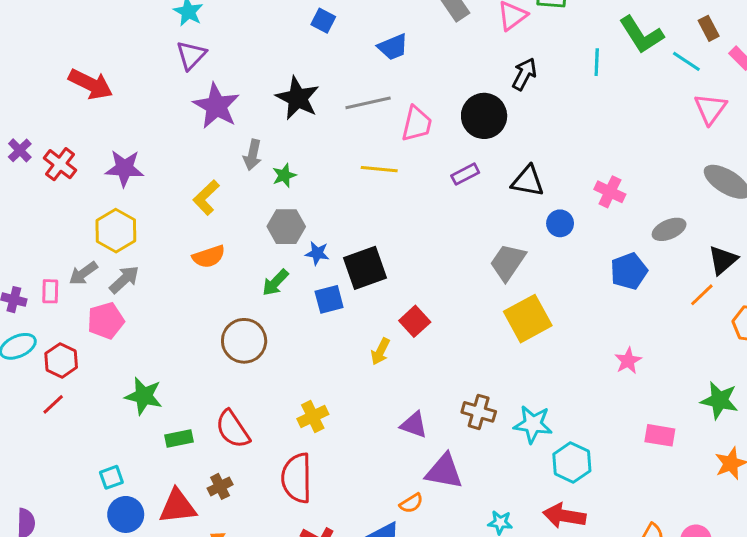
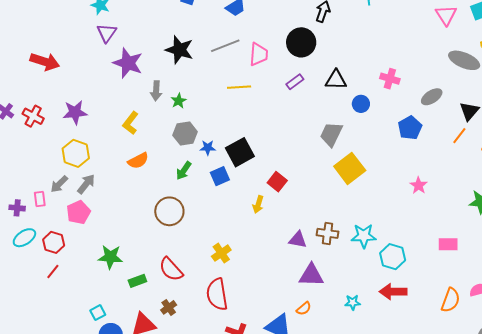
purple triangle: (414, 425) -> (298, 240), moved
pink rectangle: (660, 435) -> (448, 244), moved
orange semicircle: (411, 503) -> (304, 309), moved

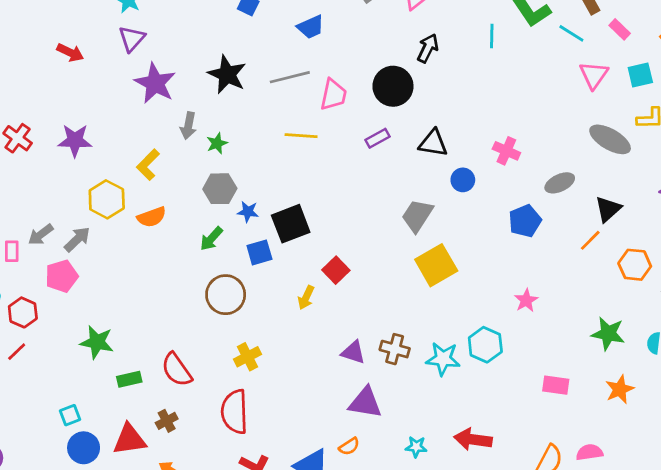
red arrow: (45, 62) -> (70, 52), moved, size x0.7
yellow hexagon: (76, 153) -> (107, 199), moved
brown circle: (169, 211) -> (226, 295), moved
cyan hexagon: (393, 257) -> (485, 345), moved

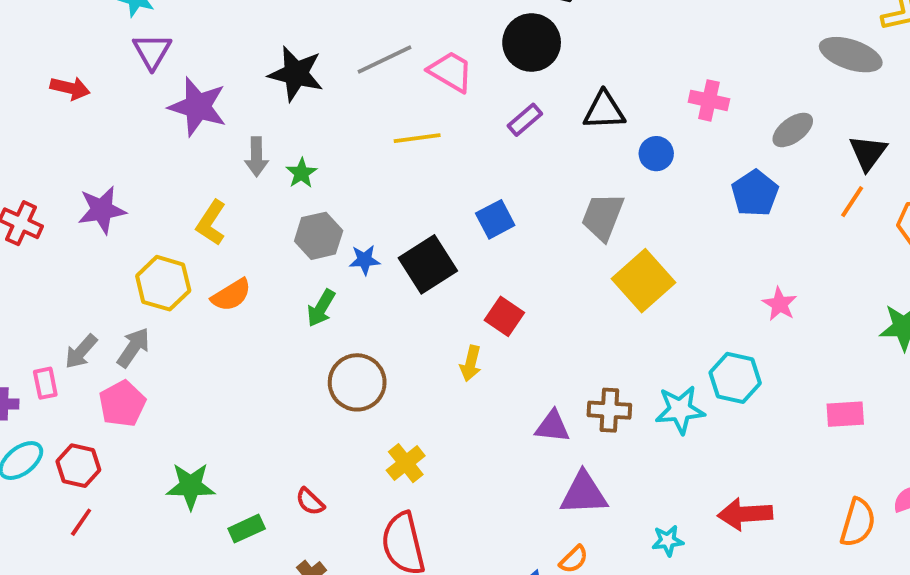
pink trapezoid: (333, 95) -> (451, 71), turned -60
blue square: (259, 252) -> (495, 219), moved
red semicircle: (177, 370) -> (310, 502), size x0.6

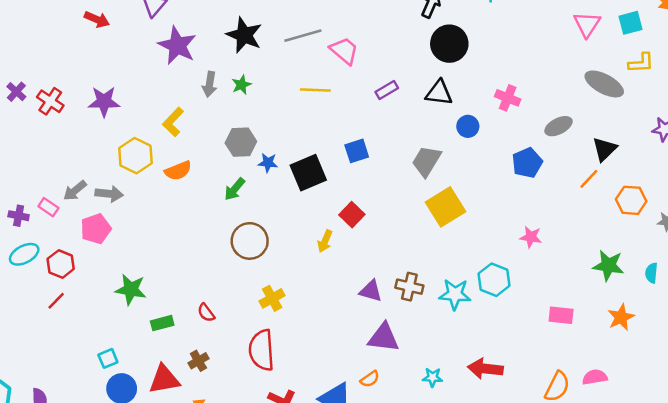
black circle: (532, 43) -> (449, 44), moved
green star: (302, 173) -> (241, 85), moved
pink star: (780, 304) -> (531, 237), turned -30
gray arrow: (133, 347) -> (109, 194), turned 52
pink rectangle: (45, 383) -> (48, 207), turned -54

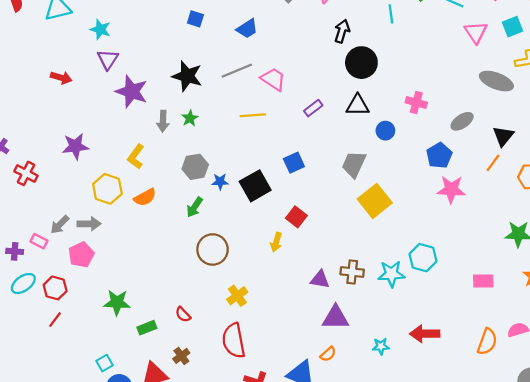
red cross: (50, 101) -> (26, 173), moved
pink star: (531, 237) -> (451, 189), moved, size x1.5

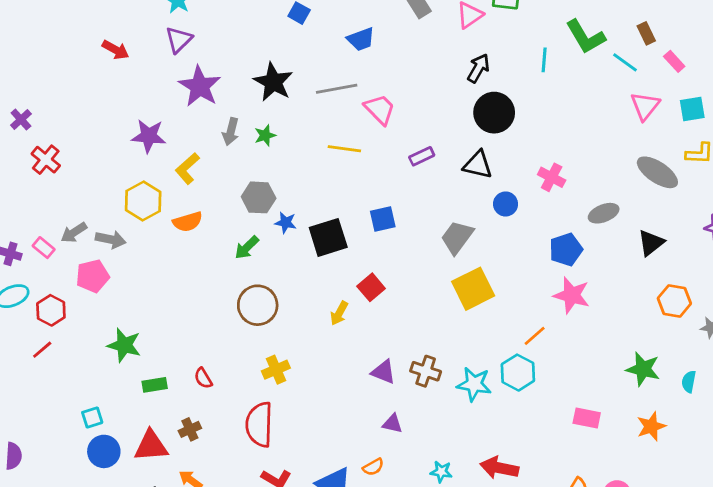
purple star: (75, 146) -> (149, 136), moved
orange line: (493, 163) -> (535, 336), moved
purple triangle: (336, 318) -> (392, 424), size x0.6

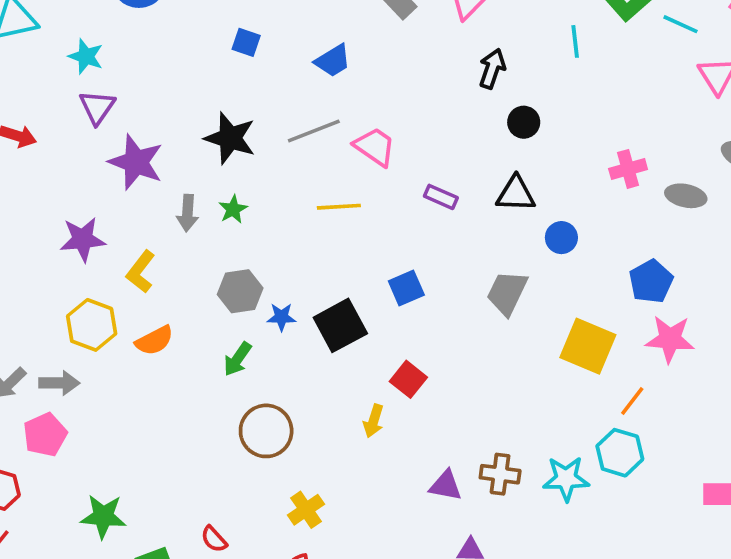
black circle: (494, 113) -> (524, 122), size x0.6
purple rectangle: (422, 156) -> (441, 197), turned 60
pink cross: (552, 177) -> (628, 169), moved, turned -32
gray ellipse: (604, 213) -> (686, 196), moved, turned 44
yellow square: (473, 289) -> (588, 346), moved, turned -30

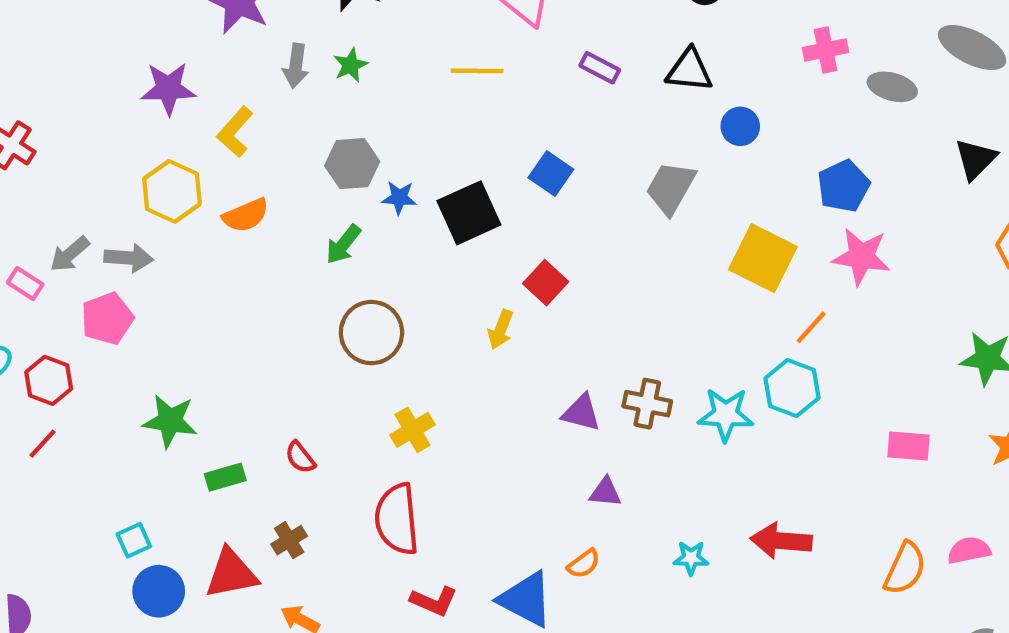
blue square: (406, 288) -> (551, 174), turned -36

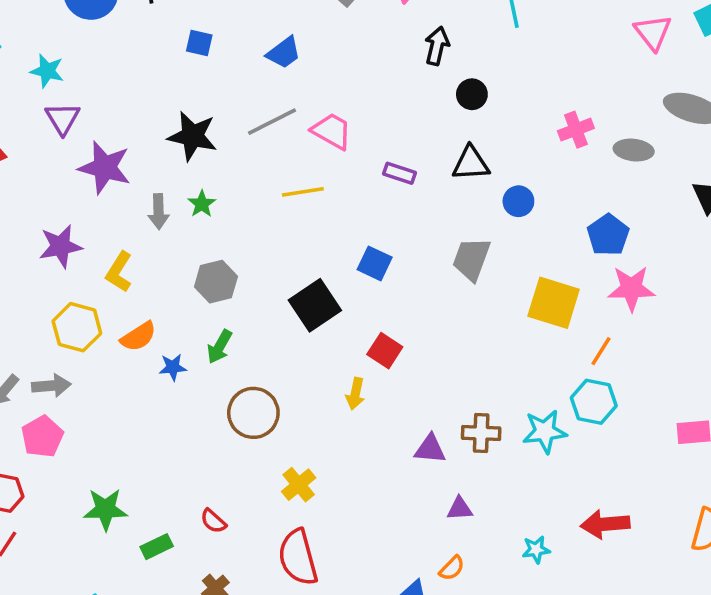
blue star: (399, 198) -> (173, 367), moved

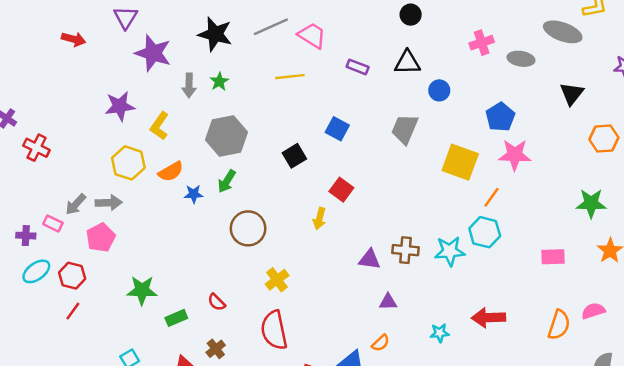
gray hexagon: (216, 282) -> (226, 136), size x1.4
black square: (315, 305) -> (294, 156), size x0.7

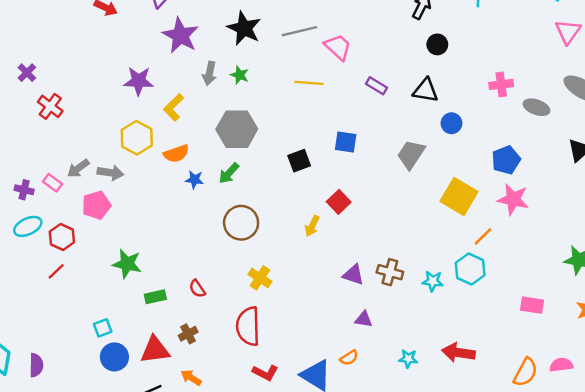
green star: (219, 82) -> (240, 75), turned -30
blue square: (337, 129) -> (346, 142), turned -30
cyan star: (450, 251) -> (433, 281), size x0.7
yellow cross: (277, 280) -> (260, 278), turned -30

